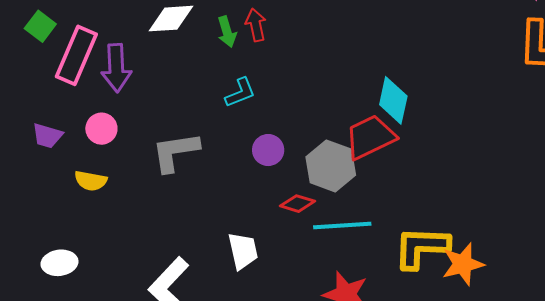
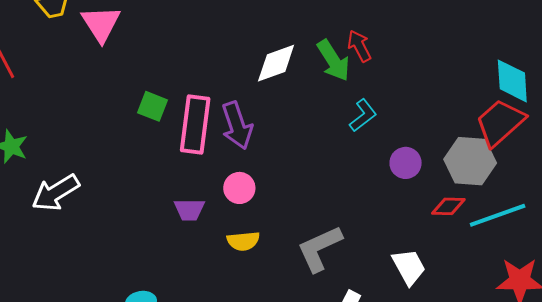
green arrow: (227, 32) -> (333, 61), size x1.4
gray L-shape: (175, 152) -> (320, 248), moved

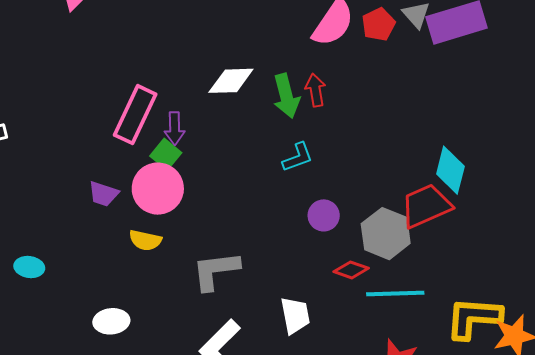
green square: (153, 106) -> (166, 154), moved
purple arrow: (237, 126) -> (175, 128), size x0.7
pink circle: (239, 188) -> (158, 189), size x1.6

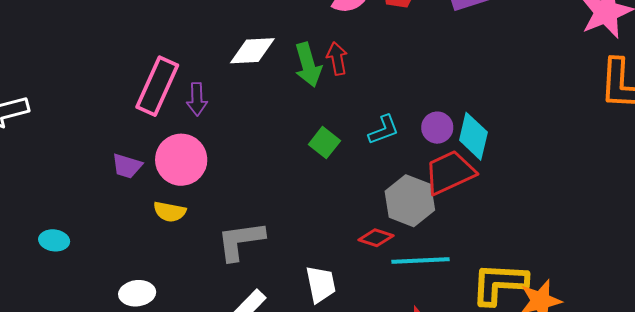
green square: (166, 154) -> (324, 143), moved
cyan L-shape: (298, 157) -> (384, 130), moved
purple circle: (324, 215) -> (437, 128), moved

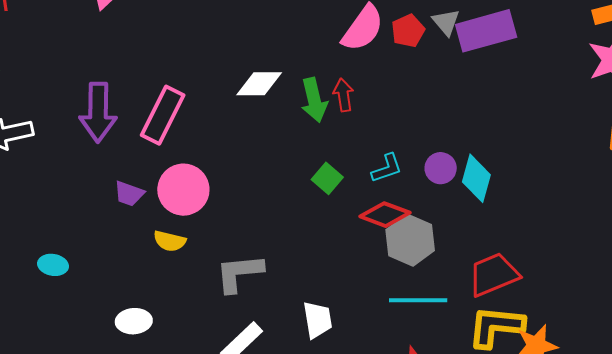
purple arrow: (197, 99) -> (98, 112), moved, size x1.8
red trapezoid: (450, 172) -> (494, 274), moved
red diamond: (376, 238) -> (385, 215), moved, size x1.4

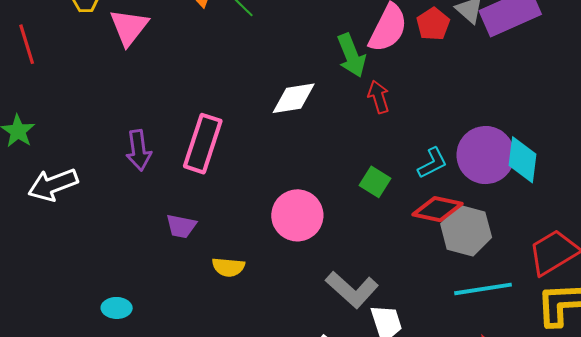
green arrow: (314, 100) -> (351, 55), moved
purple arrow: (98, 112) -> (139, 150), size x0.7
purple circle: (441, 168) -> (486, 155), size x1.8
pink circle: (183, 190) -> (297, 215), moved
gray L-shape: (239, 273) -> (352, 289), moved, turned -124

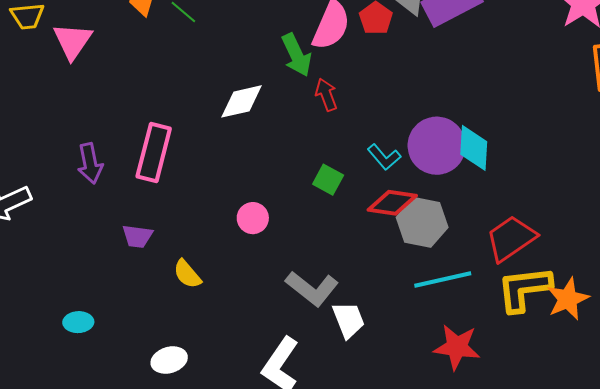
cyan L-shape: (432, 163) -> (384, 157), turned 80
pink circle: (297, 215) -> (253, 218), size x0.6
yellow semicircle: (228, 267) -> (187, 274), turned 48

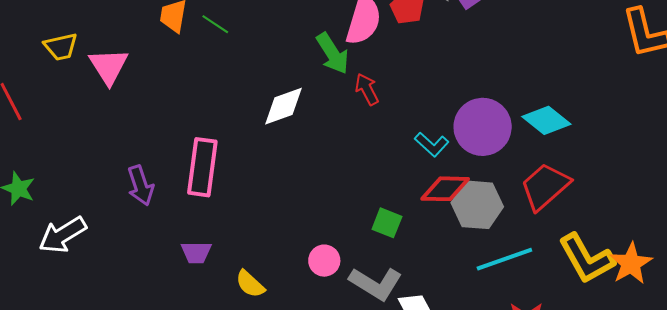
cyan diamond: (474, 148) -> (546, 120), moved, turned -48
green square: (328, 180) -> (387, 223), moved
pink circle: (253, 218) -> (324, 261), moved
red trapezoid: (511, 238) -> (545, 186), moved
yellow L-shape: (524, 289) -> (586, 259), turned -106

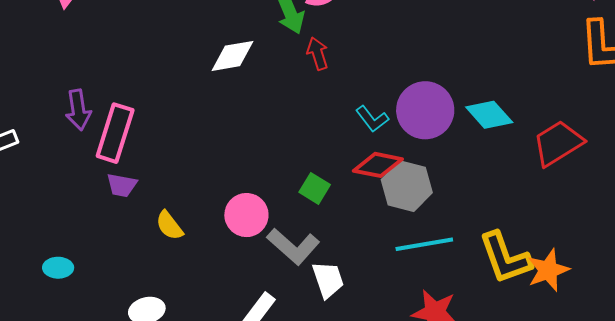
pink rectangle: (202, 167) -> (115, 133), moved
red trapezoid: (545, 186) -> (558, 143), moved
pink circle: (324, 261) -> (246, 215), size x1.4

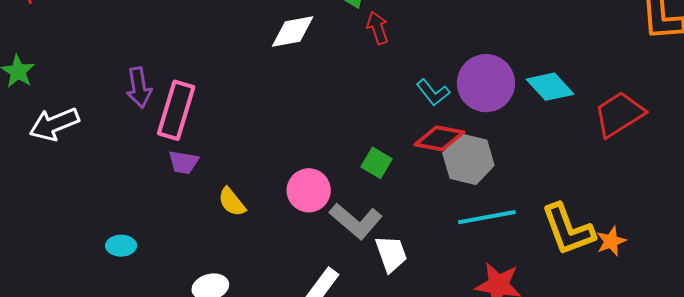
orange star: (548, 270) -> (611, 241), size x0.7

